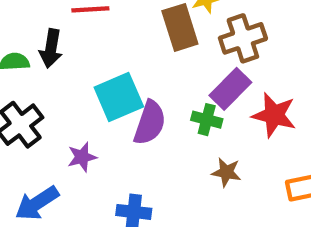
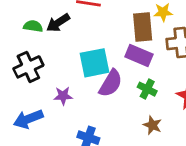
black arrow: (51, 48) -> (58, 23), turned 35
purple rectangle: (230, 89) -> (139, 55), moved, turned 56

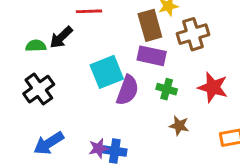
purple star: (63, 96) -> (99, 148), moved

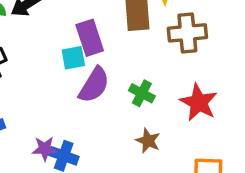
purple rectangle: (152, 56) -> (90, 38), moved, turned 48
cyan square: (107, 72) -> (73, 58), size x0.6

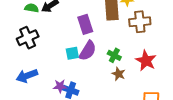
cyan square: (73, 58) -> (72, 53), moved
brown star: (148, 141) -> (118, 74), moved

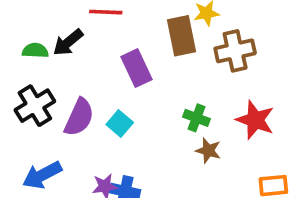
purple semicircle: (88, 51) -> (79, 117), moved
cyan square: (72, 53) -> (120, 124), turned -32

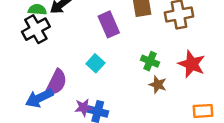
black cross: (35, 106) -> (36, 29), moved
purple semicircle: (79, 117) -> (56, 83), moved

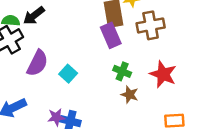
purple rectangle: (109, 24) -> (111, 35), moved
purple semicircle: (56, 83) -> (37, 63), moved

